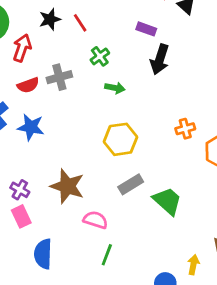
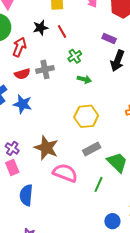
pink semicircle: (95, 220) -> (65, 173), size x1.4
green line: (107, 255) -> (98, 184), moved

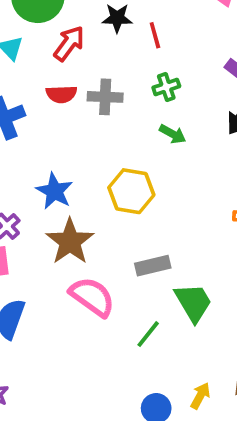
blue star: (23, 104) -> (54, 191), moved
yellow hexagon: (86, 116) -> (131, 191), moved

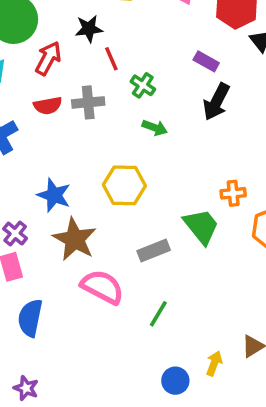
red line: (155, 35) -> (111, 59), moved
green cross: (166, 87) -> (143, 85), turned -30
green trapezoid: (193, 302) -> (201, 226), moved

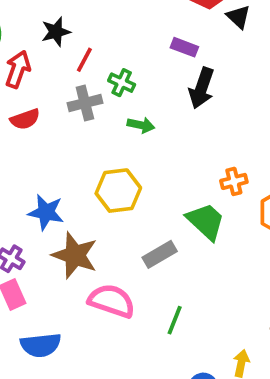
red line: (111, 59) -> (84, 60), turned 60
gray cross: (88, 102) -> (85, 103), moved
blue semicircle: (30, 318) -> (41, 345), turned -99

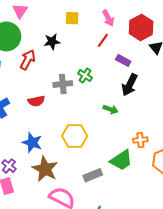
red line: (84, 60) -> (103, 40), moved
red semicircle: (25, 119) -> (36, 101), moved
green arrow: (141, 125) -> (111, 109), moved
green trapezoid: (206, 221) -> (121, 160), turned 95

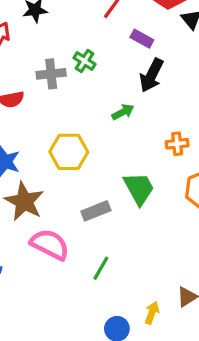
green arrow: (111, 109) -> (123, 112), turned -48
orange cross: (140, 140) -> (177, 144), moved
green trapezoid: (121, 160) -> (139, 188), turned -85

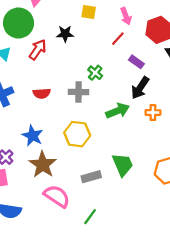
gray cross: (51, 74) -> (79, 92), moved
green arrow: (123, 112) -> (118, 111), size x1.5
orange cross: (177, 144) -> (153, 113), moved

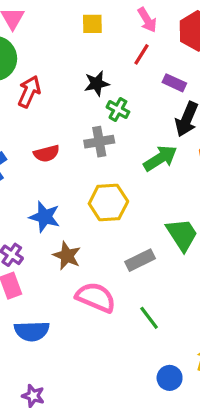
black star: (65, 34) -> (97, 84), moved
brown star: (43, 165) -> (67, 256), size x0.7
green line: (90, 217) -> (149, 318), turned -63

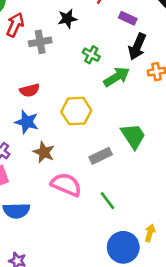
green cross: (118, 110) -> (91, 55), moved
gray cross: (99, 142) -> (40, 42), moved
red semicircle: (47, 153) -> (30, 90), moved
blue circle: (170, 378) -> (123, 247), size x1.6

